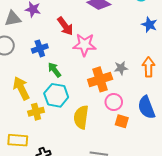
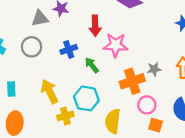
red arrow: (65, 26) -> (95, 26), turned 36
green arrow: (54, 70) -> (92, 65), moved

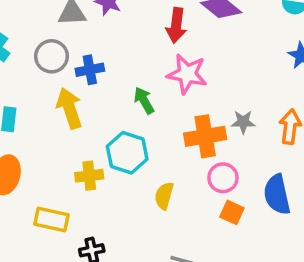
red arrow: (95, 26) -> (176, 25), moved
blue cross: (69, 49) -> (90, 70), moved
yellow arrow: (50, 91) -> (69, 108), moved
yellow semicircle: (113, 121) -> (164, 196), size x0.7

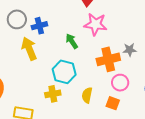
yellow cross: (89, 176) -> (53, 94), moved
orange square: (232, 212) -> (113, 103), moved

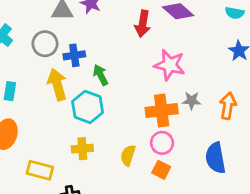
pink star: (95, 24) -> (170, 65), moved
green arrow: (72, 41) -> (101, 75), moved
cyan hexagon: (64, 72) -> (88, 107), moved
pink circle: (120, 83) -> (162, 143), moved

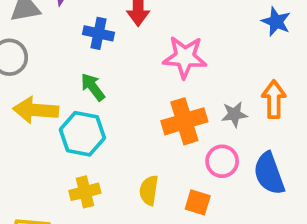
blue cross: (74, 55) -> (98, 33), moved, turned 30
yellow arrow: (57, 85) -> (36, 110), turned -60
gray star: (192, 101) -> (234, 114), moved
pink circle: (162, 143) -> (222, 161), moved

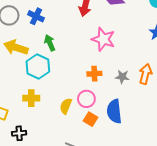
blue cross: (98, 33) -> (36, 16), moved
orange cross: (184, 121) -> (94, 74), size x0.6
pink circle: (222, 161) -> (86, 99), moved
blue semicircle: (269, 174) -> (114, 111), moved

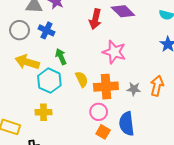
orange cross: (94, 74) -> (106, 87), size x1.6
yellow semicircle: (66, 106) -> (82, 79), moved, turned 133

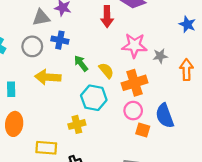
yellow semicircle: (82, 79) -> (106, 71), moved
cyan hexagon: (49, 81) -> (94, 98), moved
gray star: (134, 89) -> (160, 56), moved

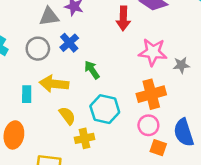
blue cross: (60, 40) -> (69, 43), turned 35
yellow semicircle: (106, 71) -> (67, 116), moved
cyan rectangle: (11, 89) -> (27, 94), moved

